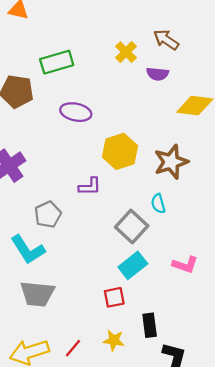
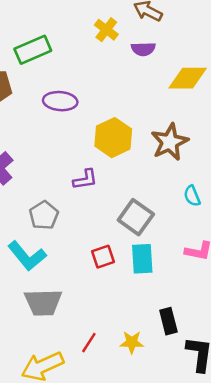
cyan semicircle: (158, 204) -> (192, 196), moved
cyan rectangle: (133, 265) -> (142, 259), turned -48
red square: (114, 297) -> (103, 257), moved
red line: (73, 348) -> (89, 343), moved

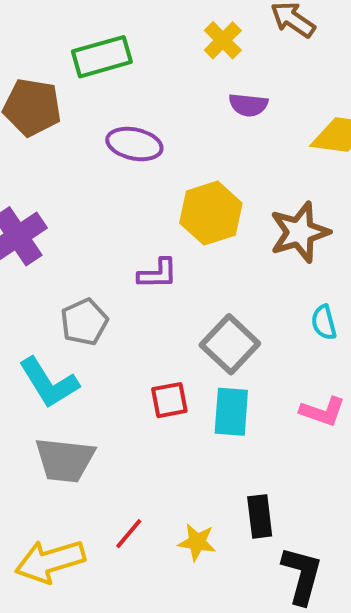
purple semicircle: (143, 49) -> (248, 105), moved

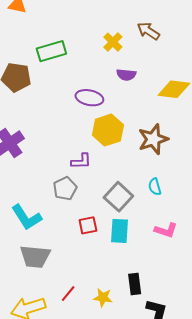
purple ellipse: (134, 144) -> (89, 98), moved
gray pentagon: (84, 322) -> (65, 189), moved
cyan semicircle: (324, 322) -> (155, 187), moved

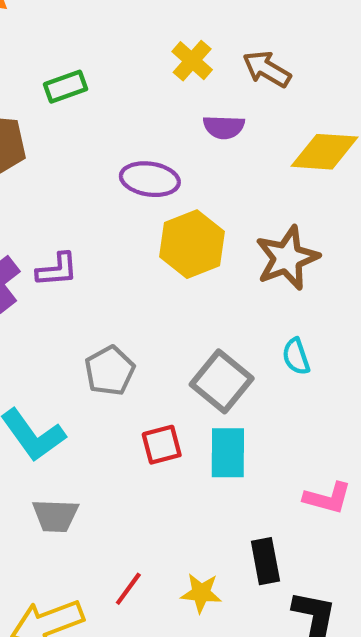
brown arrow: (148, 31) -> (267, 69), moved
green rectangle: (51, 51) -> (66, 87), size x0.7
purple L-shape: (81, 161) -> (57, 270), moved
pink L-shape: (166, 230) -> (327, 498), moved
gray trapezoid: (35, 257) -> (55, 516), size x0.7

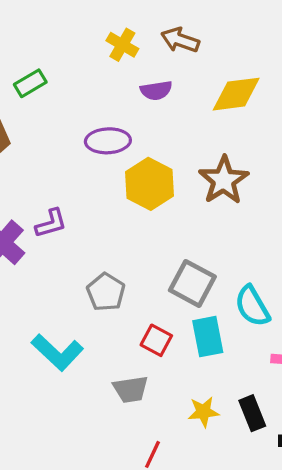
cyan semicircle: (296, 356) -> (252, 306), moved, size x1.5
red square: (162, 445) -> (156, 340), turned -36
gray trapezoid: (55, 516) -> (131, 389), moved
yellow star: (201, 593) -> (203, 412), moved

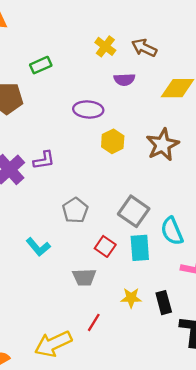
yellow hexagon: (149, 184) -> (113, 141), size x0.7
cyan L-shape: (57, 352) -> (38, 247), size x0.7

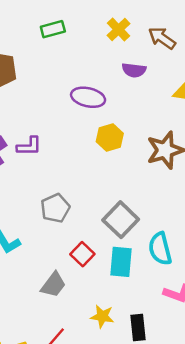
green rectangle: (41, 65) -> (53, 29), moved
gray trapezoid: (84, 277) -> (53, 285), turned -60

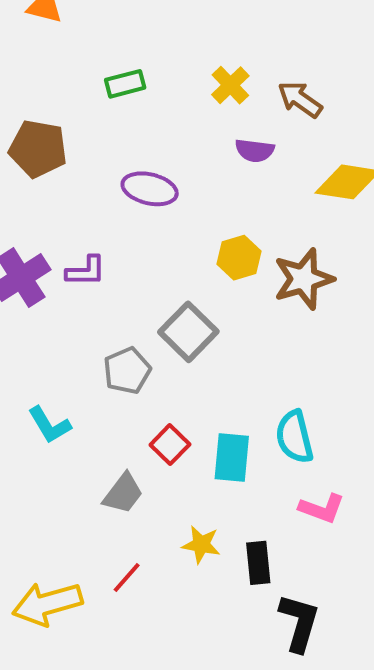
purple ellipse: (88, 97) -> (150, 189), moved
yellow hexagon: (110, 138) -> (239, 258), moved
gray square: (121, 220) -> (188, 332), moved

